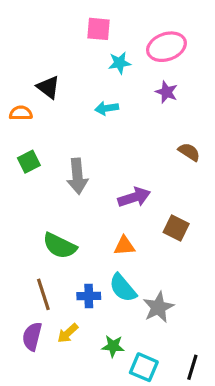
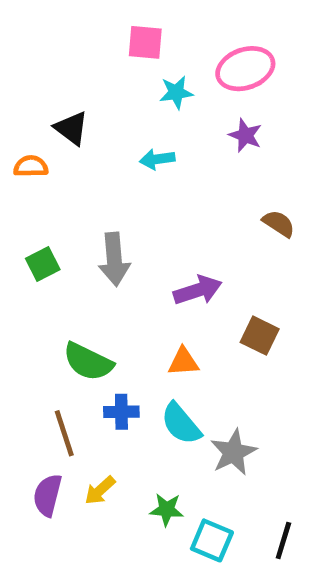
green square: (29, 162) -> (43, 264), moved
blue cross: (89, 296) -> (121, 412), moved

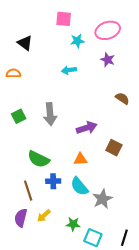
black triangle: (71, 128) -> (25, 43), moved

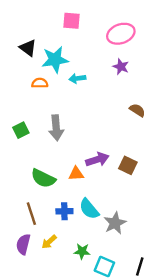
cyan star: (77, 41) -> (55, 60), moved, size x1.6
orange semicircle: (13, 73) -> (40, 83), moved
purple arrow: (87, 128) -> (97, 160), moved
orange triangle: (80, 159) -> (76, 174), moved
blue cross: (53, 181) -> (64, 211), moved

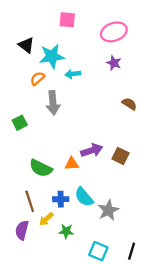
orange semicircle: (40, 83) -> (37, 78), turned -40
gray arrow: (56, 128) -> (53, 103), moved
yellow arrow: (49, 242) -> (46, 219), moved
green star: (82, 251) -> (66, 231), moved

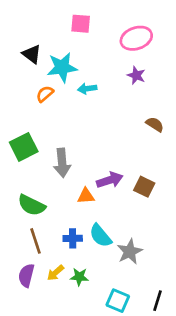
gray arrow: (53, 103) -> (62, 163), moved
green square: (20, 123) -> (24, 147), size x1.5
green semicircle: (41, 168) -> (32, 205), moved
yellow arrow: (46, 219) -> (55, 273), moved

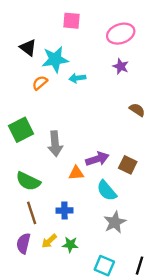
cyan semicircle: (100, 236) -> (107, 191), moved

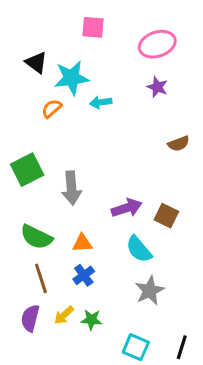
brown semicircle: (137, 110) -> (179, 144), turned 126
orange triangle: (76, 173) -> (82, 243), moved
blue cross: (64, 211) -> (84, 275), turned -35

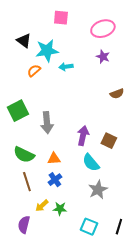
purple arrow: (127, 208) -> (83, 136), turned -60
purple semicircle: (30, 318) -> (24, 225), moved

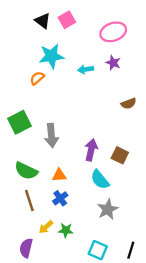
pink square: (61, 18) -> (67, 20), turned -35
black triangle: (24, 41) -> (43, 21), moved
cyan arrow: (66, 67) -> (86, 69), moved

